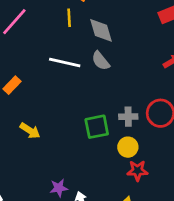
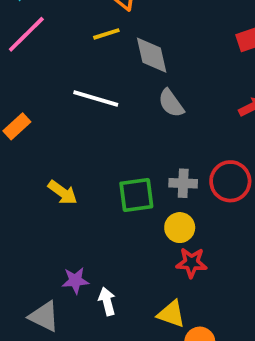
yellow line: (69, 18) -> (106, 34), turned 72
gray semicircle: (101, 61) -> (171, 103), moved
yellow arrow: (30, 131) -> (63, 193), moved

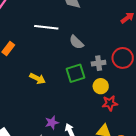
gray semicircle: (171, 103) -> (76, 42), moved

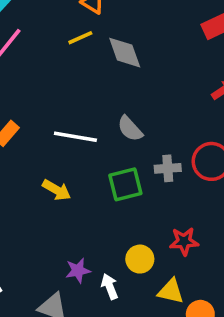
white line: (46, 27) -> (75, 137), moved
yellow circle: (101, 86) -> (140, 259), moved

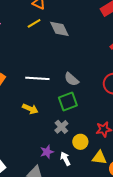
gray semicircle: (130, 129) -> (72, 79), moved
gray cross: (168, 168) -> (61, 127), moved, turned -32

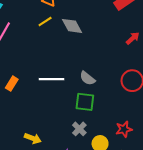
green square: (68, 101) -> (85, 102), turned 30
yellow arrow: (30, 109) -> (33, 138), moved

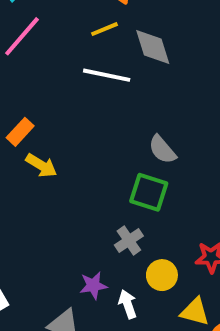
white line: (52, 79) -> (107, 75), moved
yellow arrow: (33, 138) -> (41, 165), moved

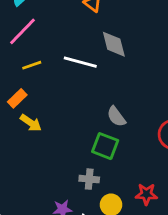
yellow line: (104, 29) -> (32, 65), moved
gray cross: (129, 240) -> (89, 179), turned 36

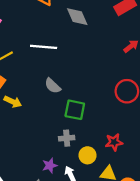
gray diamond: (114, 44) -> (77, 17), moved
gray semicircle: (116, 117) -> (53, 86), moved

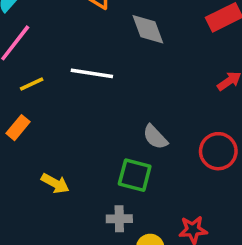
gray semicircle: (53, 86) -> (155, 137), moved
yellow arrow: (13, 102) -> (55, 183), moved

